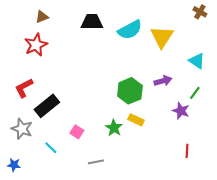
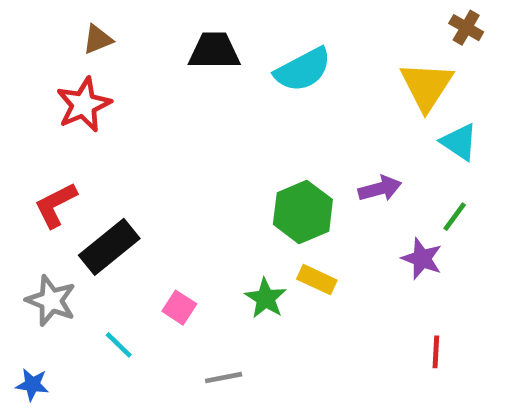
yellow triangle: (162, 37) -> (427, 86), moved

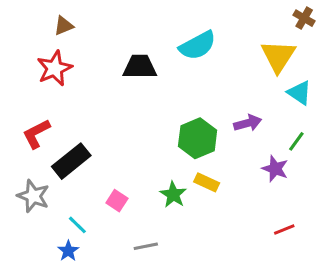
black trapezoid: (214, 51) -> (140, 67), moved
red line: (436, 352) -> (284, 230), turned 65
blue star: (32, 385) -> (68, 251), moved, turned 30

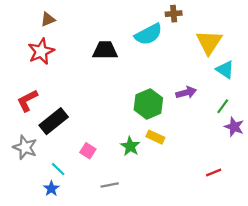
brown cross: (304, 18) -> (174, 14), moved, turned -35
purple star: (275, 169) -> (234, 127), moved

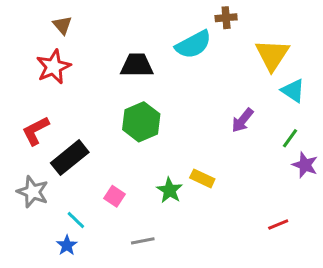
brown triangle: (48, 19) -> (62, 25), turned -49
purple arrow: (186, 93) -> (242, 120), turned 144
green hexagon: (148, 104) -> (141, 122), moved

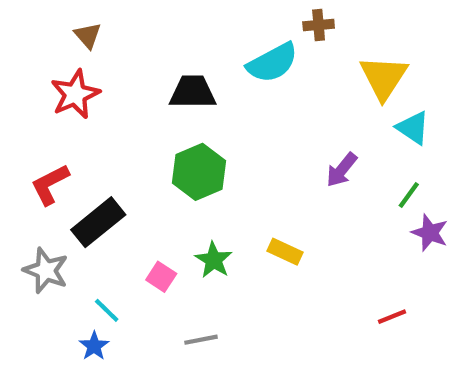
green star: (170, 190) -> (214, 260), moved

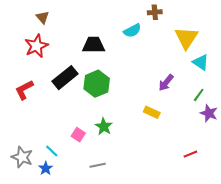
cyan semicircle: (272, 63) -> (132, 31), size x0.7
black rectangle: (98, 222) -> (65, 78), moved
yellow rectangle: (285, 252) -> (152, 112), moved
gray star: (46, 270) -> (22, 157), moved

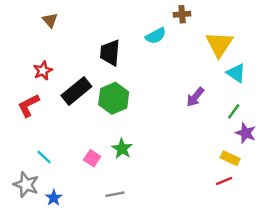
black trapezoid: (94, 45) -> (110, 53), turned -85
red star: (36, 46) -> (43, 71), moved, size x0.7
yellow rectangle: (152, 112) -> (230, 158), moved
cyan line: (52, 151) -> (44, 157), moved

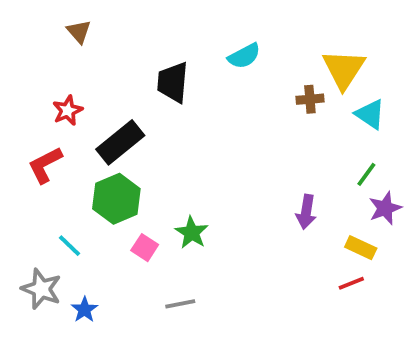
brown cross: (182, 14) -> (310, 99), moved
purple arrow: (195, 97) -> (306, 212), moved, turned -30
green hexagon: (114, 98) -> (116, 199), moved
purple star: (246, 133) -> (385, 208), turned 30

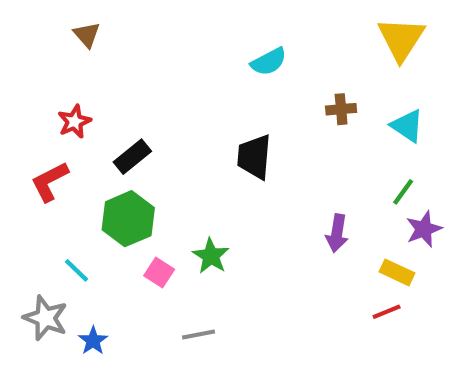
yellow triangle: (344, 69) -> (401, 39), moved
black trapezoid: (173, 82) -> (254, 157), moved
black rectangle: (120, 142) -> (132, 157), size x0.7

